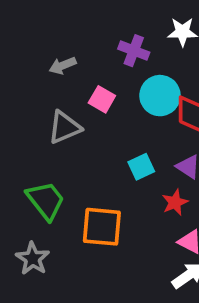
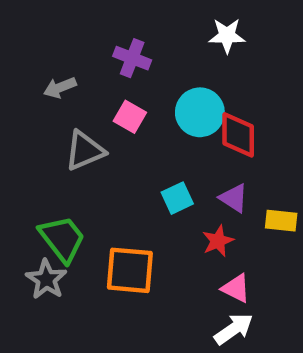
purple cross: (134, 51) -> (132, 58), moved
gray arrow: (63, 66) -> (60, 87), moved
gray star: (33, 259) -> (46, 279), moved

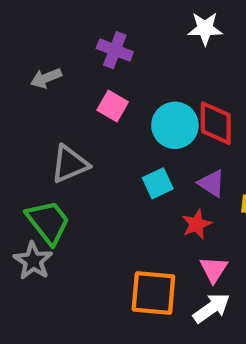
cyan circle: (200, 112) -> (175, 125), moved
gray triangle: (85, 151) -> (70, 164), moved
orange square: (130, 270) -> (153, 293), moved
pink triangle: (236, 288) -> (214, 269), turned 36

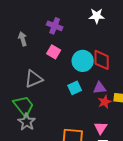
gray arrow: (46, 78) -> (23, 39), turned 96
purple triangle: (212, 183) -> (100, 88), turned -40
red star: (196, 224) -> (105, 102), moved
gray star: (33, 261) -> (27, 122), moved

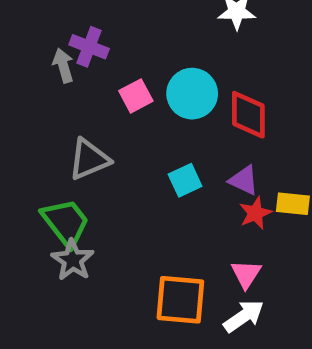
purple cross: (55, 26) -> (89, 47), moved
pink square: (54, 52) -> (136, 96), turned 32
cyan circle: (83, 61) -> (192, 94), moved
purple triangle: (100, 88) -> (244, 180), turned 32

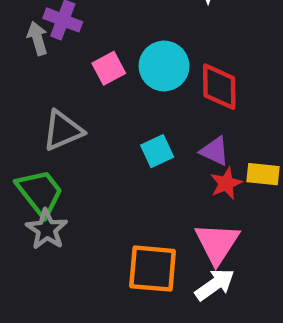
pink triangle: (246, 274) -> (217, 243), size x1.5

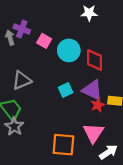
pink square: (109, 68) -> (44, 41), moved, turned -32
purple triangle: (215, 151) -> (92, 90), size x1.5
white arrow: (215, 285) -> (108, 152), moved

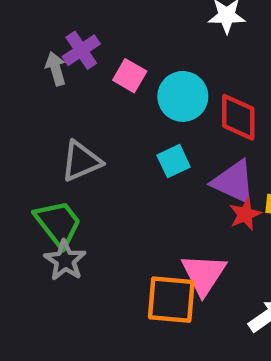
purple cross: (22, 29) -> (81, 50), turned 35
cyan square: (66, 90) -> (174, 161), moved
pink triangle: (93, 133) -> (204, 274), moved

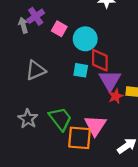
red diamond: (238, 117) -> (100, 60), moved
cyan square: (174, 161) -> (81, 70), turned 35
purple triangle: (234, 182) -> (110, 80), turned 35
green trapezoid: (58, 223) -> (60, 119), moved

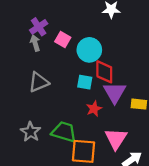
gray arrow: (23, 25) -> (35, 43), moved
red star: (116, 96) -> (94, 109), moved
green trapezoid: (60, 119) -> (64, 132), turned -35
pink triangle: (95, 125) -> (116, 139), moved

